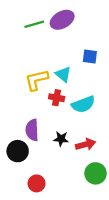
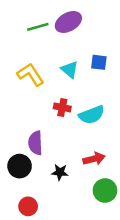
cyan triangle: (63, 74) -> (70, 70), moved
yellow L-shape: (37, 80) -> (31, 74), moved, turned 70
black star: (61, 139) -> (60, 172), moved
red circle: (37, 183) -> (28, 206), moved

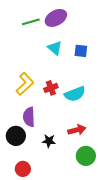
cyan triangle: (70, 70) -> (55, 48), moved
yellow L-shape: (31, 74) -> (25, 84), moved, turned 80
red cross: (62, 107) -> (51, 88), turned -32

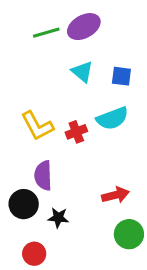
yellow L-shape: (25, 84) -> (37, 126), turned 105
cyan semicircle: (75, 94) -> (112, 118), moved
black star: (49, 141) -> (58, 218), moved

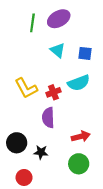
green line: (46, 33) -> (32, 23), turned -66
purple semicircle: (43, 175) -> (48, 118), moved
green circle: (129, 234) -> (79, 164), moved

